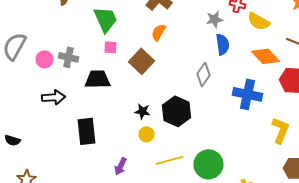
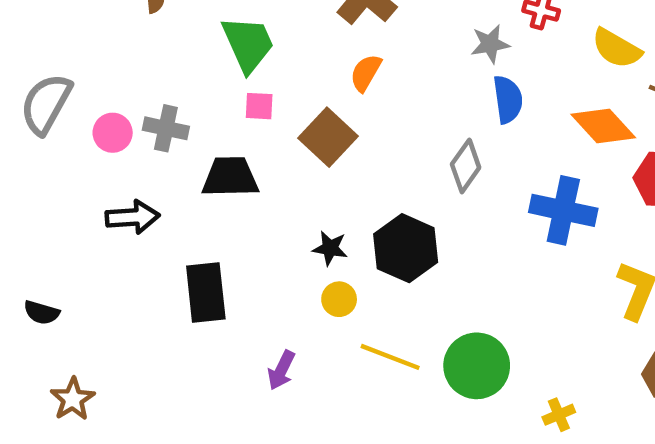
yellow semicircle: (258, 21) -> (617, 48), moved
yellow line: (170, 160) -> (390, 357), turned 36

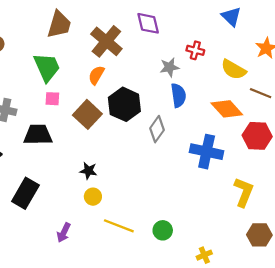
orange semicircle: (366, 73) -> (96, 75), moved
black hexagon: (406, 248) -> (124, 104), moved
black rectangle: (206, 293) -> (25, 193), turned 36
green circle: (477, 366) -> (163, 230), size x0.6

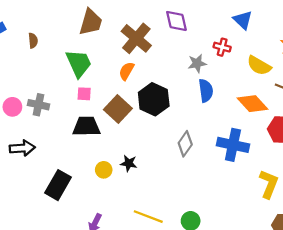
blue triangle: (231, 17) -> (243, 20), moved
gray diamond: (157, 129) -> (185, 144), moved
black trapezoid: (38, 135) -> (86, 126), moved
black star: (88, 171) -> (129, 163), moved
yellow circle: (93, 197) -> (104, 170), moved

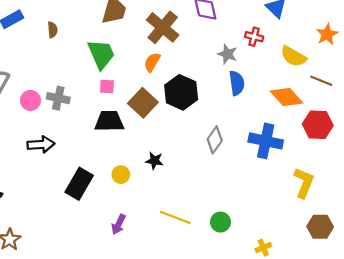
gray star: (197, 63) -> (227, 54), turned 30
yellow circle: (104, 170) -> (121, 175), moved

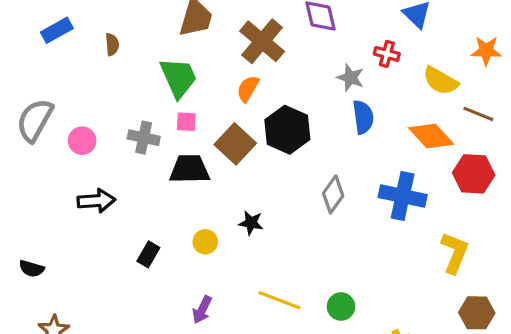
orange star: (327, 34) -> (486, 51), turned 30
gray cross: (58, 98) -> (144, 138), moved
black rectangle: (79, 184) -> (148, 254), size x0.6

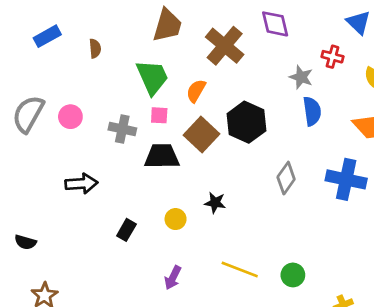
orange semicircle: (248, 89) -> (196, 91), moved
pink circle: (82, 141) -> (70, 117), moved

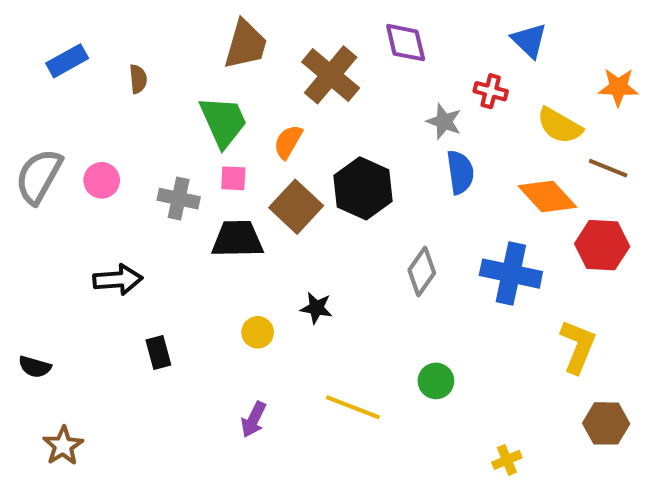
black rectangle: (126, 230) -> (158, 353), moved, turned -45
green circle: (293, 275) -> (436, 381), moved

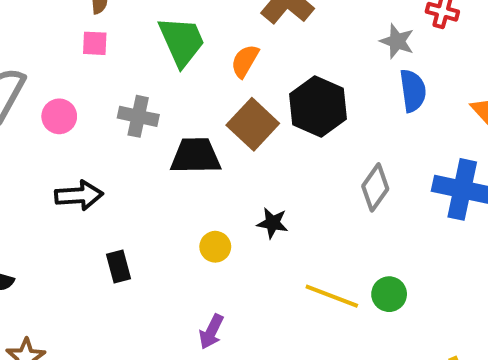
pink square: (233, 178) -> (95, 43), moved
pink circle: (102, 180) -> (59, 116), moved
yellow line: (353, 407) -> (332, 296), moved

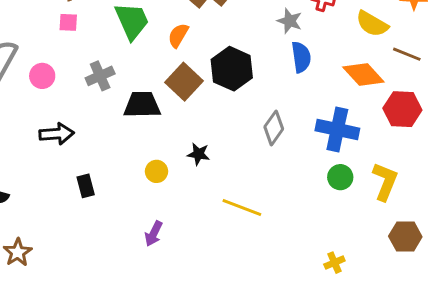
gray cross: (138, 116) -> (100, 76), turned -36
green circle: (389, 294) -> (340, 177), moved

